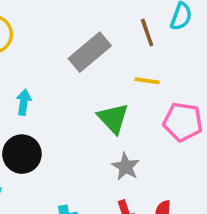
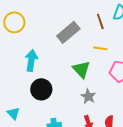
cyan arrow: (24, 102) -> (31, 60), size x1.5
black circle: (22, 154) -> (41, 89), moved

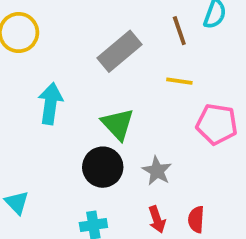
green triangle: (81, 69) -> (118, 124), moved
black circle: (41, 89) -> (103, 167), moved

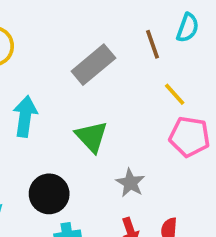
yellow line: (179, 81) -> (175, 94), moved, turned 40
black circle: (103, 167) -> (49, 194), moved

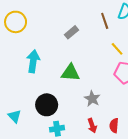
gray rectangle: (93, 65) -> (72, 32), size x0.6
green triangle: (92, 137) -> (70, 73), turned -42

